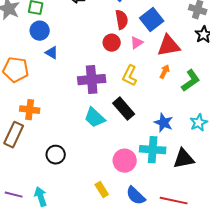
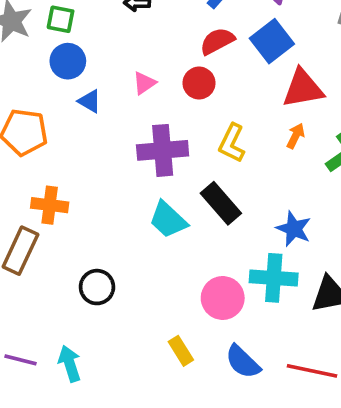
red semicircle: (122, 20) -> (217, 41), turned -108
pink triangle: (137, 43) -> (144, 83), moved

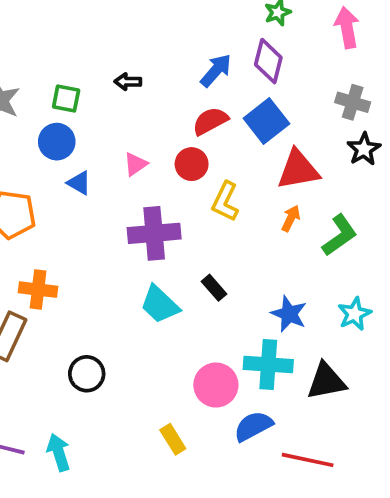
green square: (61, 19) -> (66, 99), moved
yellow L-shape: (232, 143) -> (225, 202), moved
black rectangle: (221, 203) -> (214, 288), size x0.6
blue semicircle: (243, 362) -> (253, 426), moved, turned 108

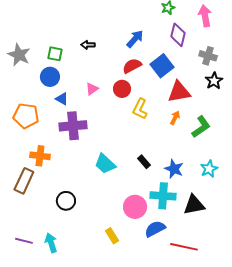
purple diamond: (268, 61) -> (178, 35), moved
purple cross: (154, 233) -> (73, 126), moved
black rectangle: (214, 288) -> (144, 162), moved

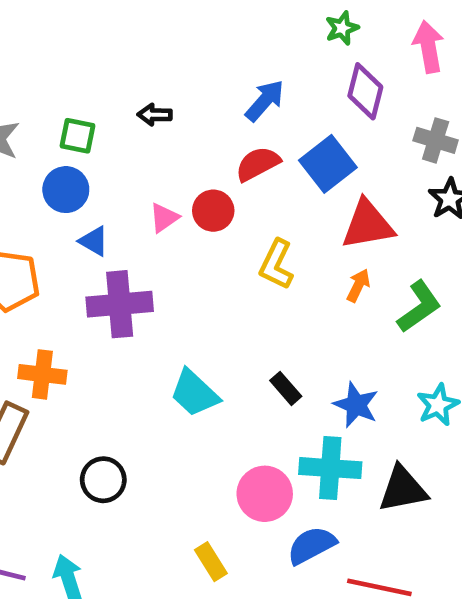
red circle: (122, 89) -> (213, 211), moved

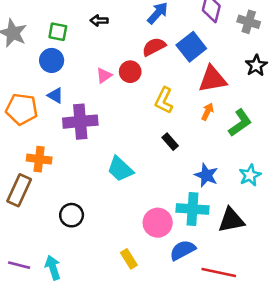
gray cross: (436, 140) -> (249, 22), moved
blue triangle: (94, 241) -> (55, 95), moved
black rectangle: (286, 388) -> (170, 142), moved

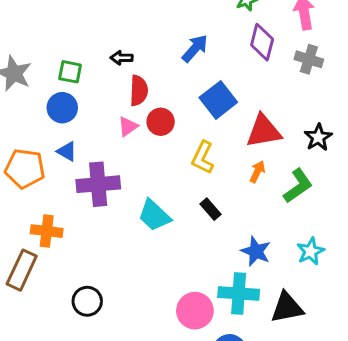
red semicircle: (154, 47) -> (139, 91), moved, turned 120
blue square: (191, 47) -> (218, 100), moved
black star: (256, 65) -> (318, 137), moved
cyan trapezoid: (120, 169) -> (154, 215), moved

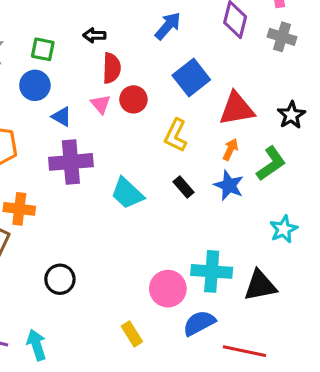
pink triangle: (128, 126) -> (101, 104), turned -35
blue triangle: (67, 151) -> (62, 117), moved
blue star: (256, 251) -> (229, 185), moved

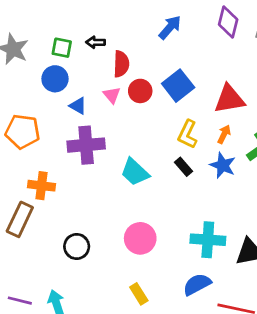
black arrow: (94, 35) -> (96, 42), moved
blue square: (191, 78) -> (178, 86), moved
yellow L-shape: (176, 135) -> (188, 134), moved
pink circle: (168, 289) -> (140, 238), moved

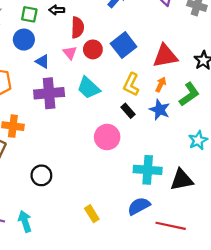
cyan trapezoid: (135, 172) -> (88, 88), moved
pink circle: (140, 238) -> (107, 137), moved

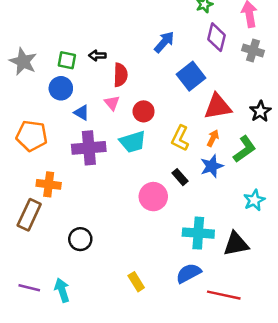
blue square: (124, 45) -> (191, 76), moved
red circle: (93, 49) -> (144, 111), moved
cyan trapezoid: (88, 88) -> (133, 142), turned -60
blue star: (160, 110) -> (212, 166), turned 30
black rectangle: (128, 111) -> (180, 177), moved

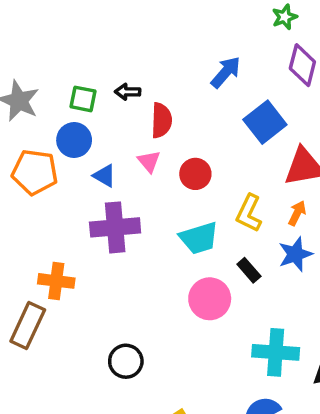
orange pentagon: (32, 136) -> (35, 172), moved
cyan trapezoid: (133, 142) -> (199, 238), moved
black circle: (80, 239) -> (126, 361), moved

